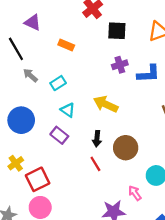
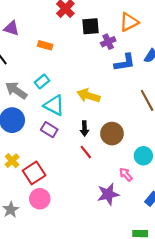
purple cross: (120, 65) -> (108, 42), moved
gray arrow: (30, 75) -> (16, 90), moved, size x1.5
cyan triangle: (68, 110) -> (54, 105), size x1.5

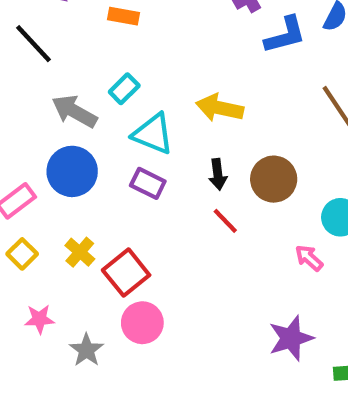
purple star: (108, 194) -> (291, 338), moved

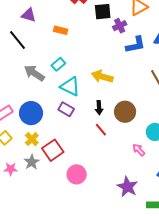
blue circle: (72, 171) -> (31, 113), moved
pink circle: (142, 323) -> (77, 174), moved
purple star: (291, 338) -> (127, 187), turned -30
gray star: (86, 350) -> (32, 162), moved

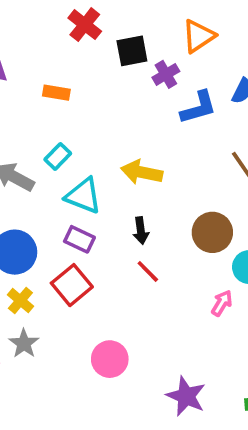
brown circle: (125, 112) -> (212, 232), moved
red square: (53, 150) -> (72, 285), moved
pink arrow: (139, 150) -> (222, 303), turned 80
purple star: (127, 187) -> (186, 396), moved

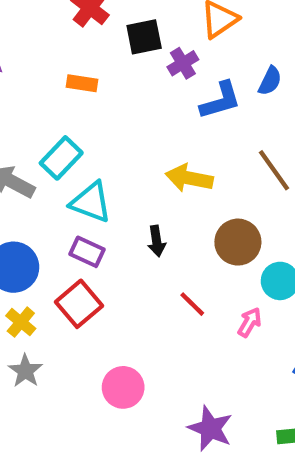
orange rectangle: (56, 93) -> (82, 83), moved
cyan rectangle: (58, 156) -> (61, 158), size x1.4
yellow arrow: (142, 172) -> (189, 178), moved
red line: (148, 271) -> (192, 304), moved

